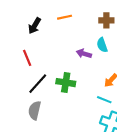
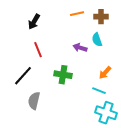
orange line: (65, 17) -> (77, 14), moved
red line: (27, 58) -> (38, 50), moved
black line: (38, 84) -> (23, 76), moved

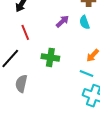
purple arrow: (80, 48) -> (62, 21), moved, turned 120

